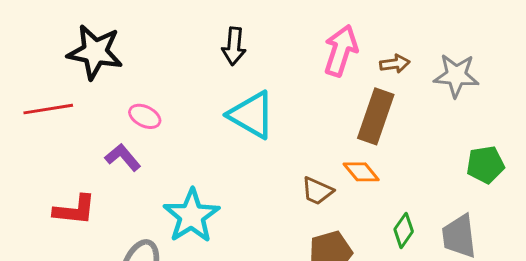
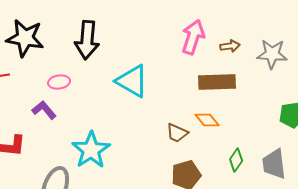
black arrow: (234, 46) -> (87, 40), moved, size x1.5
pink ellipse: (145, 116) -> (59, 82), turned -35
brown rectangle: (376, 116) -> (217, 82), turned 69

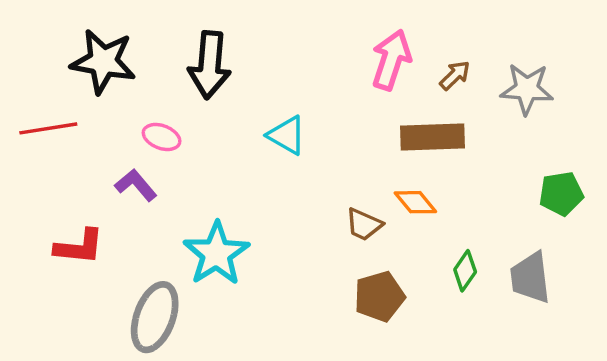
brown arrow: (230, 46) -> (455, 75), turned -36
cyan triangle: (132, 81) -> (287, 135), size x0.7
pink ellipse: (59, 82) -> (162, 137), turned 30

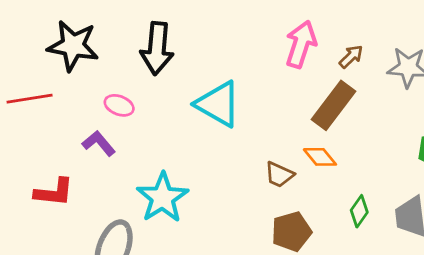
cyan triangle: (287, 135) -> (218, 104), size x1.5
brown rectangle: (433, 137) -> (333, 105), turned -51

